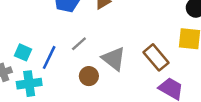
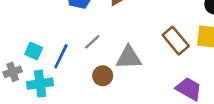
brown rectangle: (156, 57) -> (176, 41), moved
gray triangle: (114, 59) -> (129, 58), turned -40

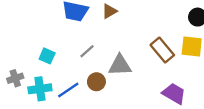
cyan square: (34, 51) -> (47, 56), moved
blue line: (61, 56) -> (68, 90), moved, turned 30

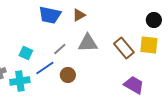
gray triangle: (120, 65) -> (88, 43), moved
blue line: (68, 90) -> (45, 68), moved

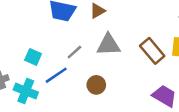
brown circle: (68, 75) -> (96, 85), moved
cyan cross: (20, 81) -> (26, 91), turned 30

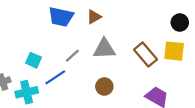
brown circle: (96, 85) -> (104, 87), moved
cyan cross: (26, 91) -> (27, 92), turned -35

